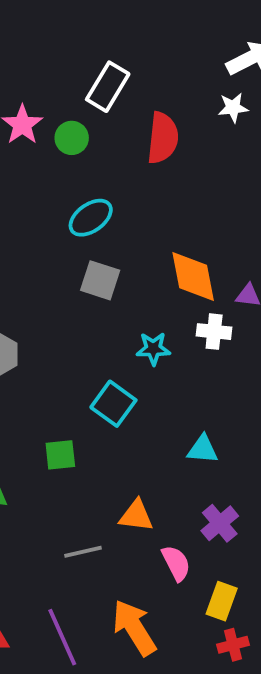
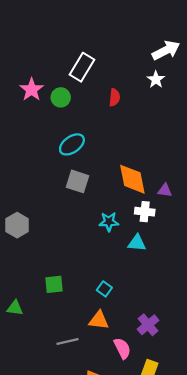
white star: (233, 108) -> (156, 80), turned -30
red semicircle: (163, 138) -> (114, 97), size x0.6
cyan square: (113, 404) -> (104, 289), moved, size x0.6
cyan triangle: (203, 449) -> (137, 243), moved

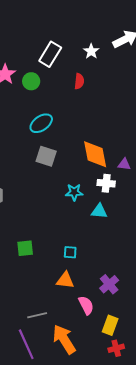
white star: (156, 80) -> (91, 51), moved
cyan square: (104, 289) -> (70, 252), turned -32
gray line: (67, 342) -> (37, 315), moved

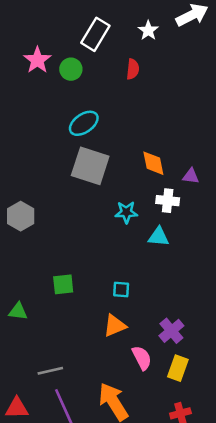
orange diamond: (95, 154) -> (153, 163), size x0.7
gray square: (46, 156) -> (90, 166), size x1.4
orange triangle: (65, 280) -> (115, 326), turned -30
gray line: (37, 315) -> (50, 371), moved
yellow rectangle: (110, 325) -> (178, 368), moved

